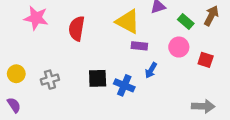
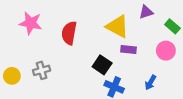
blue arrow: (151, 70) -> (150, 82), moved
black square: (98, 78) -> (102, 65), moved, turned 36
gray cross: (50, 80) -> (42, 70), moved

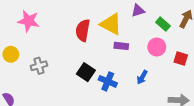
red semicircle: (69, 33) -> (83, 30), moved
black square: (102, 65) -> (86, 72), moved
yellow circle: (12, 76) -> (11, 54), moved

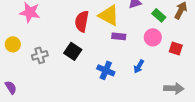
black square: (86, 72) -> (73, 51), moved

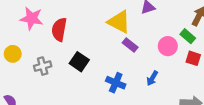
green rectangle: (159, 15) -> (188, 36), moved
red semicircle: (82, 21) -> (59, 30), moved
purple rectangle: (119, 36) -> (130, 45), turned 32

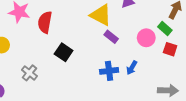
gray cross: (43, 66) -> (29, 73), moved, turned -35
blue cross: (116, 83) -> (109, 71), moved, turned -30

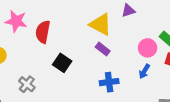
purple rectangle: (111, 37) -> (103, 49), moved
blue arrow: (132, 68) -> (144, 71), moved

